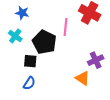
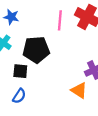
pink line: (65, 27) -> (60, 20), moved
black pentagon: (44, 42) -> (36, 50), turned -30

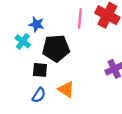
blue star: (11, 17) -> (37, 24), moved
orange triangle: (79, 90) -> (66, 89), moved

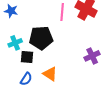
blue star: (37, 24) -> (11, 11), moved
cyan cross: (23, 41) -> (15, 43), moved, turned 32

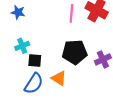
black pentagon: (41, 38) -> (75, 52), moved
blue semicircle: (26, 79) -> (34, 84), size x1.5

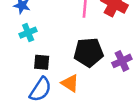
cyan cross: (22, 46) -> (28, 33), moved

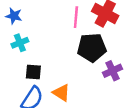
black pentagon: (89, 52) -> (92, 48), moved

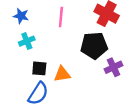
pink line: (76, 17) -> (61, 17), moved
orange triangle: (61, 93) -> (62, 74), moved, turned -42

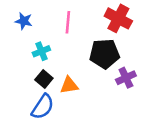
cyan cross: (27, 41) -> (41, 51), moved
black square: (39, 68) -> (44, 79), turned 35

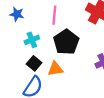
black pentagon: (104, 54) -> (66, 42), moved, turned -30

